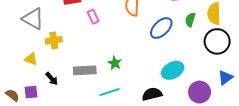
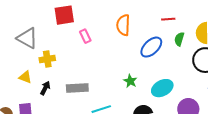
green star: (115, 63) -> (130, 81), moved
black arrow: (52, 79) -> (45, 88), moved, turned -112

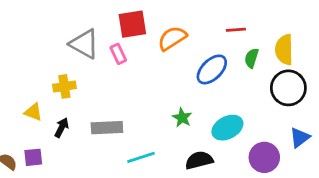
red square: (64, 15) -> (132, 24), moved
orange semicircle: (123, 25) -> (172, 38), turned 55
gray triangle: (27, 38) -> (84, 44), moved

